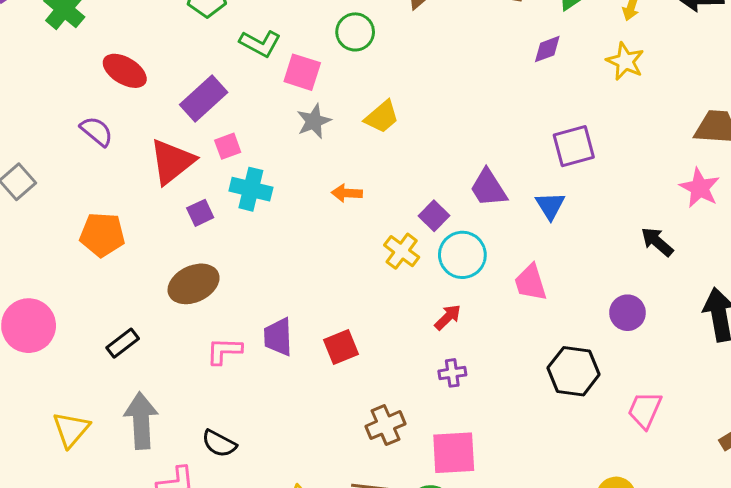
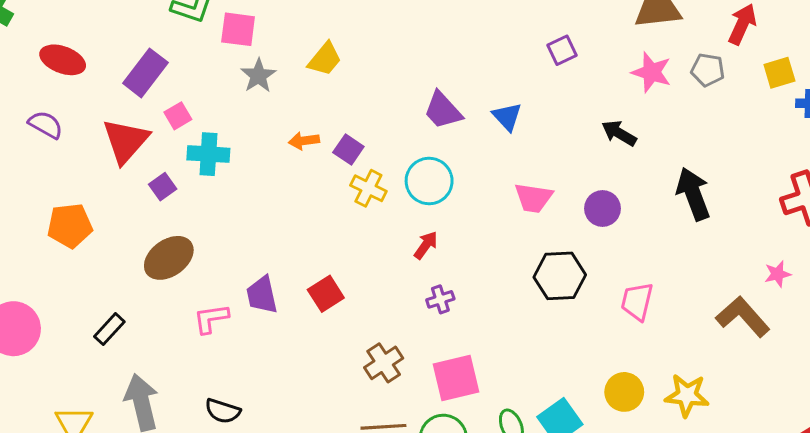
purple square: (574, 146) -> (562, 50), moved, size x0.7
purple square: (434, 216) -> (348, 149), moved
pink trapezoid: (531, 283) -> (533, 198), moved, turned -54

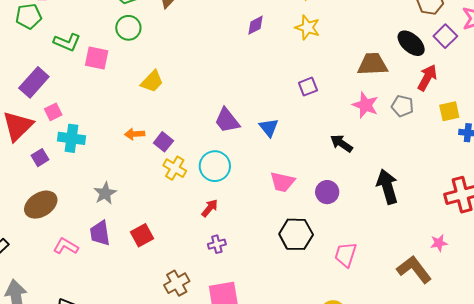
gray star: (258, 76) -> (105, 193), moved
pink L-shape: (211, 319) -> (66, 246), turned 35

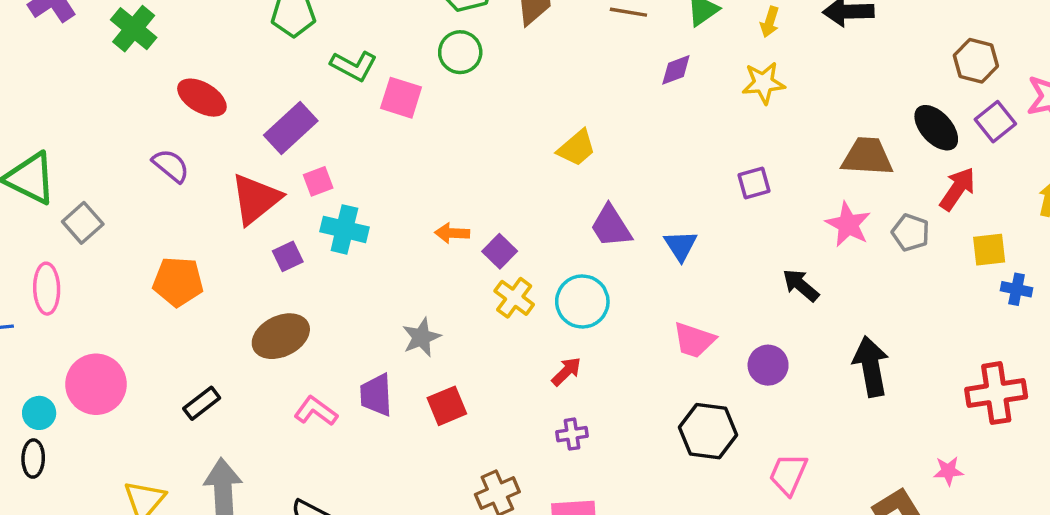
yellow star: (307, 28) -> (764, 83), turned -30
yellow trapezoid: (152, 81) -> (577, 148), moved
gray star: (105, 193) -> (421, 337), moved

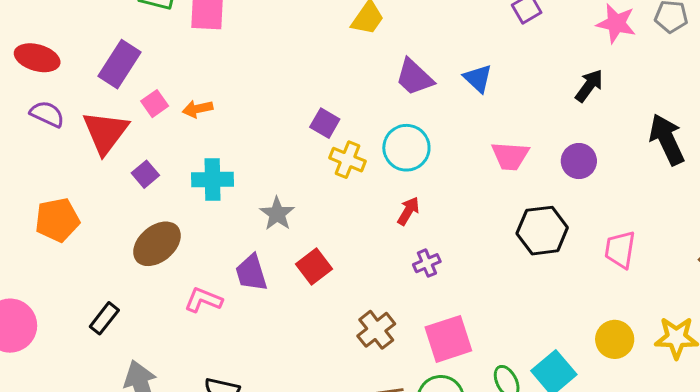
purple semicircle: (171, 166) -> (47, 114), moved
cyan cross: (344, 229) -> (212, 179), moved
orange arrow: (452, 233) -> (198, 109), moved
black arrow: (801, 285) -> (589, 86), turned 100

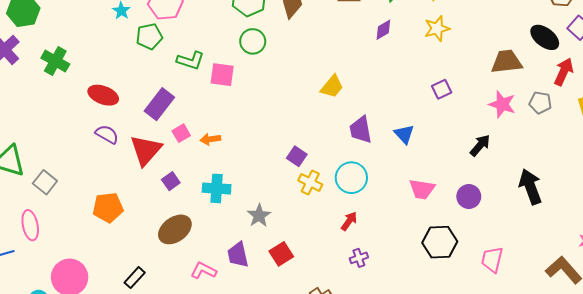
purple trapezoid: (414, 77) -> (361, 130), turned 32

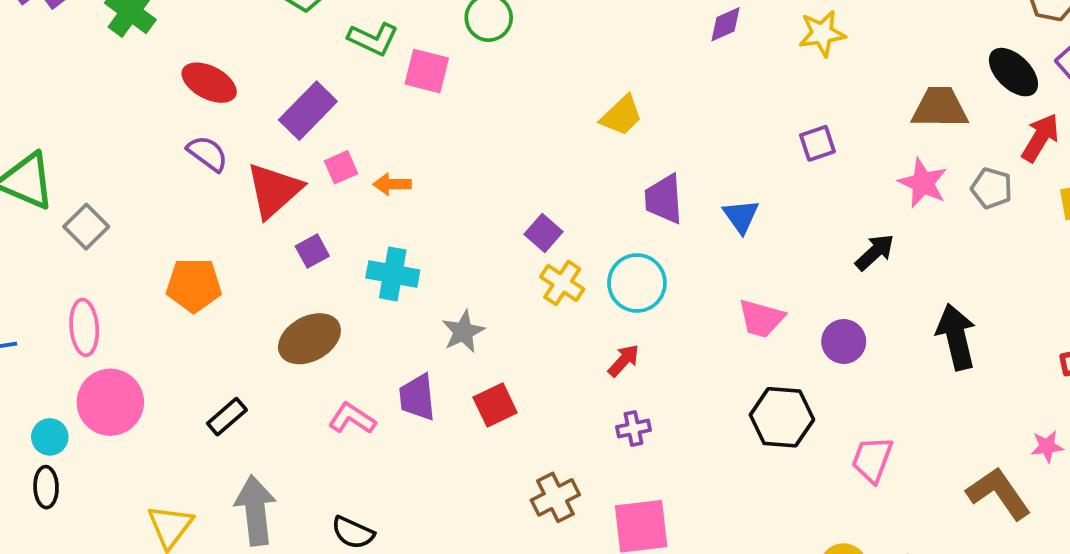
pink ellipse: (30, 225) -> (84, 327), moved

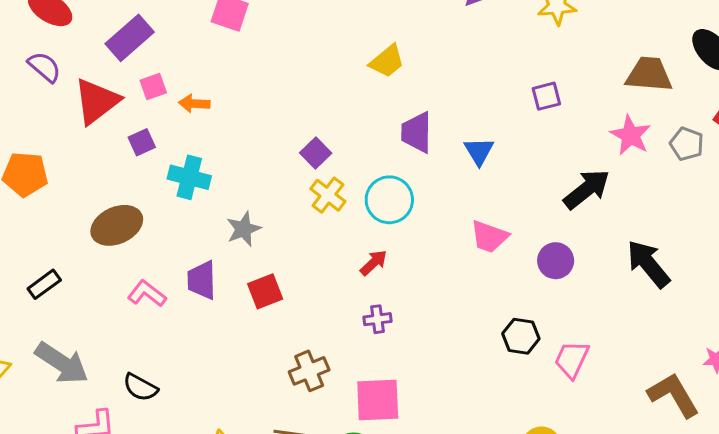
purple square: (312, 251) -> (142, 142), moved
black arrow: (875, 252) -> (587, 189), size x1.4
black arrow: (956, 337) -> (648, 264), turned -30
black hexagon: (782, 417) -> (521, 336), moved, size x0.7
gray arrow: (255, 510) -> (62, 363), turned 126

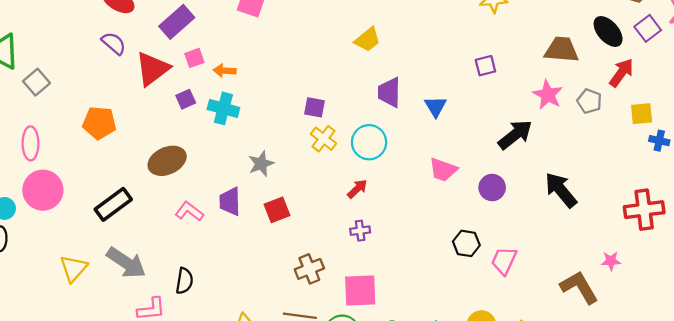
purple square: (316, 153) -> (315, 107), turned -35
cyan cross: (189, 177) -> (223, 108), moved
black rectangle: (44, 284) -> (113, 204), size x1.5
black semicircle: (140, 387) -> (184, 281), turned -110

